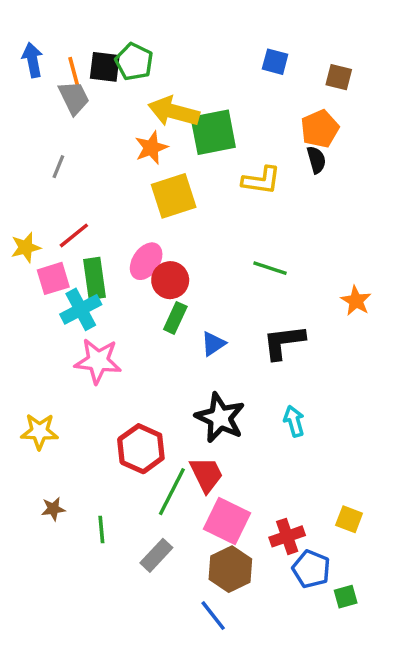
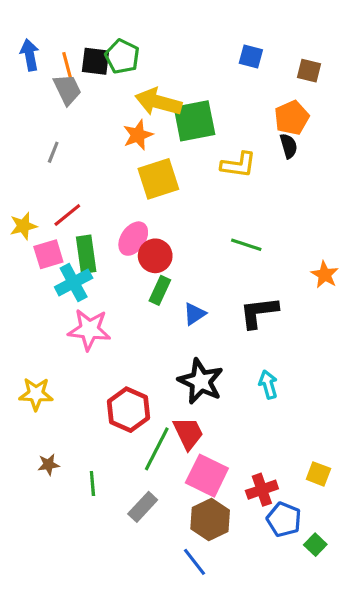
green square: (346, 597) -> (315, 545), turned -30

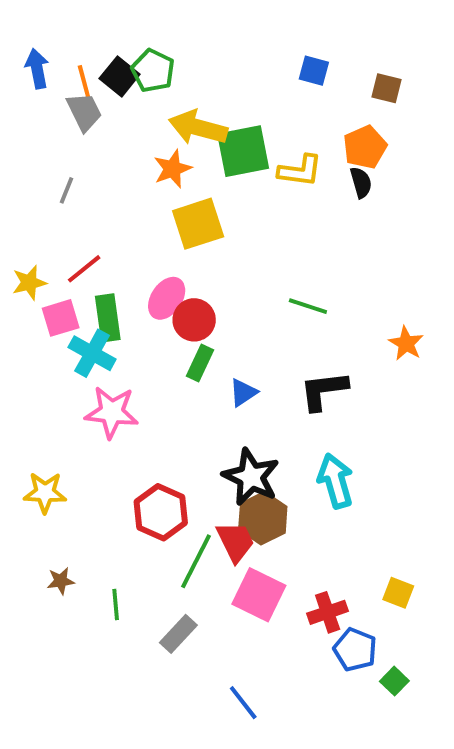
black square: (96, 61) -> (120, 76), turned 32
yellow L-shape: (238, 165) -> (300, 171), moved
cyan cross: (74, 283) -> (92, 353), turned -33
cyan arrow: (268, 385) -> (335, 481), size x1.5
brown hexagon: (210, 519) -> (263, 518), moved

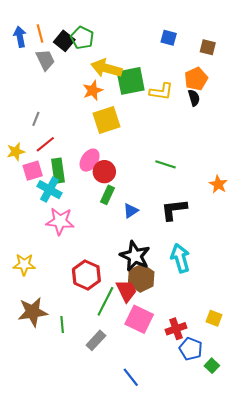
orange line: (84, 82) -> (40, 34), moved
gray line: (67, 190) -> (36, 119), moved
brown star: (61, 581) -> (33, 312), size x2.0

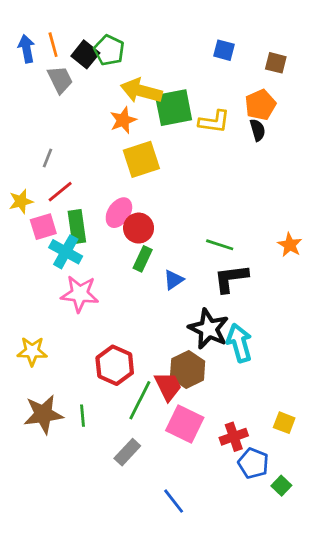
green line: (165, 164) -> (220, 245), moved
black star: (135, 256) -> (209, 329), moved
green line: (62, 325) -> (83, 416), moved

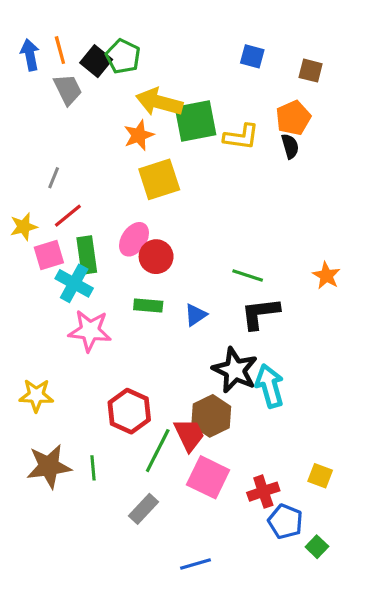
green rectangle: (143, 259) -> (148, 305), moved, turned 70
blue line: (174, 501) -> (195, 564), turned -68

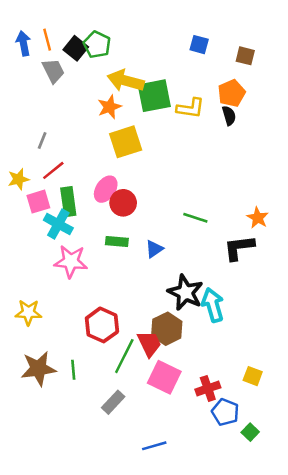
black L-shape: (260, 313) -> (239, 248), moved

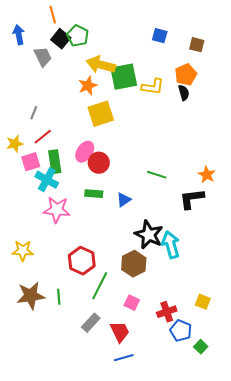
orange line: (47, 40) -> (53, 15), moved
red trapezoid: (149, 344) -> (120, 332), moved
pink square: (164, 377) -> (132, 303), size x0.6

